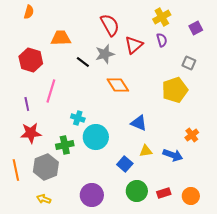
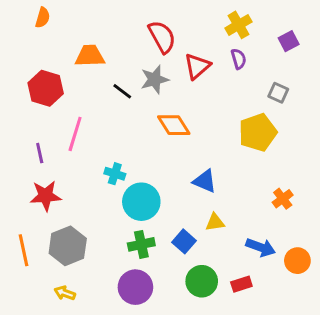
green cross: (65, 145) -> (141, 244), moved
blue arrow: (173, 155) -> (261, 247), moved
orange circle: (191, 196) -> (297, 261), moved

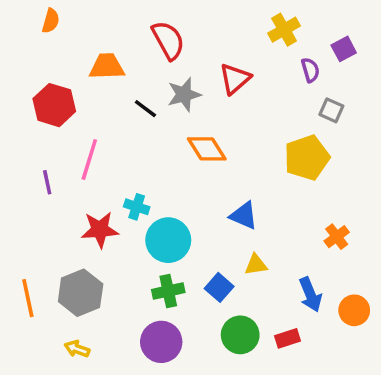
red semicircle: (162, 37) -> (168, 40), moved
purple semicircle: (239, 59) -> (310, 70), moved
red star: (46, 196) -> (100, 230), moved
blue arrow: (261, 247) -> (310, 295), turned 48

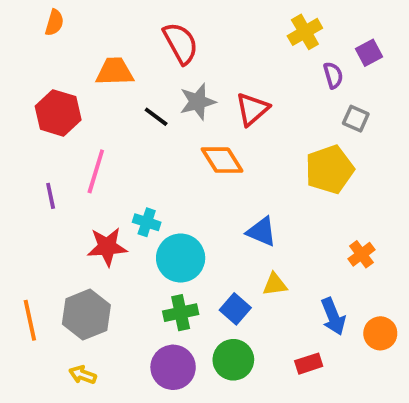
red triangle: (235, 79) -> (252, 109), moved
green circle: (240, 335) -> (233, 360), moved

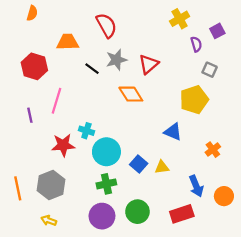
blue triangle: (262, 232) -> (173, 132), moved
blue square: (235, 309) -> (139, 164), moved
red rectangle: (309, 364) -> (182, 214), size x1.5

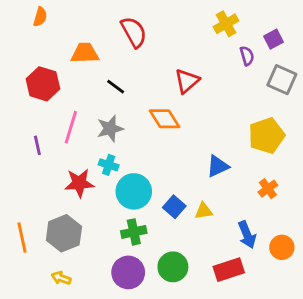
gray star: (116, 60) -> (110, 129), moved
gray square: (210, 70) -> (282, 80), moved, size x1.5
yellow pentagon: (194, 100) -> (267, 136), moved
blue triangle: (173, 132) -> (218, 166), turned -48

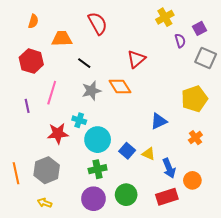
orange semicircle: (40, 17) -> (33, 21), moved
gray star: (110, 129) -> (91, 91), moved
yellow triangle: (204, 211) -> (149, 154), turned 32
blue arrow: (247, 235) -> (169, 168), moved
orange circle: (282, 247) -> (192, 180), moved

